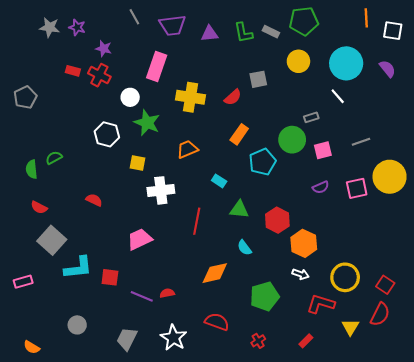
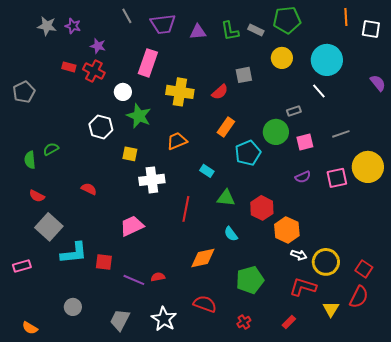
purple semicircle: (387, 69) -> (378, 83), moved
white arrow: (301, 274) -> (299, 255), moved

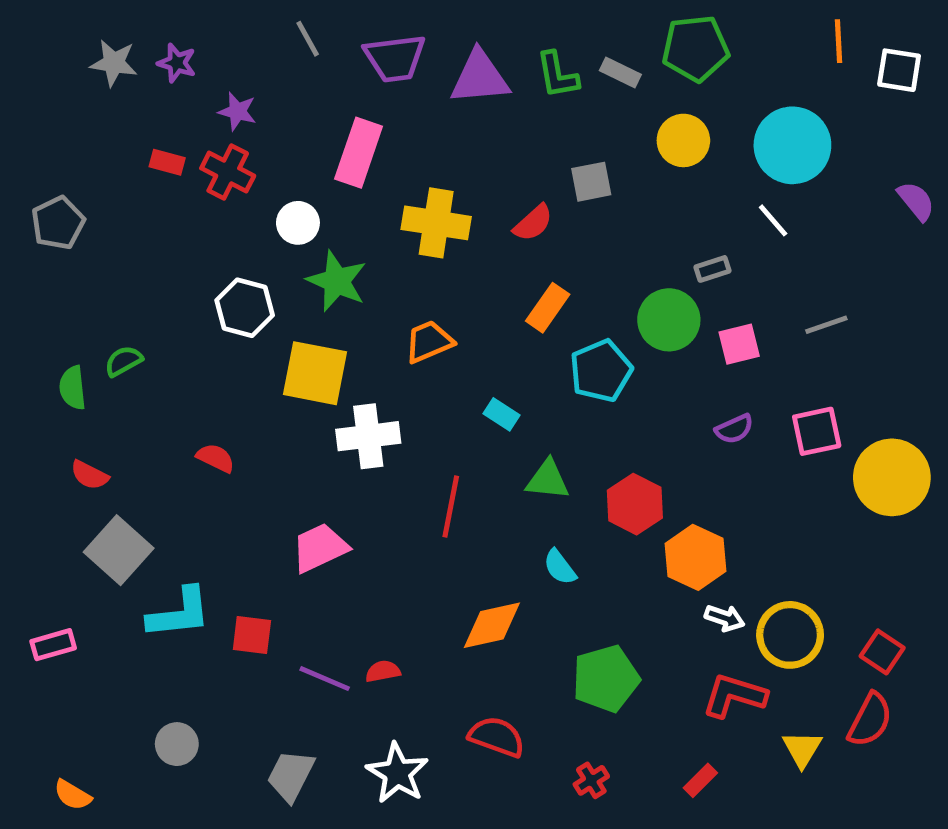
purple triangle: (198, 32) -> (480, 77), size x1.5
yellow square: (130, 154) -> (315, 373), size x1.8
yellow circle: (368, 167) -> (892, 477), moved

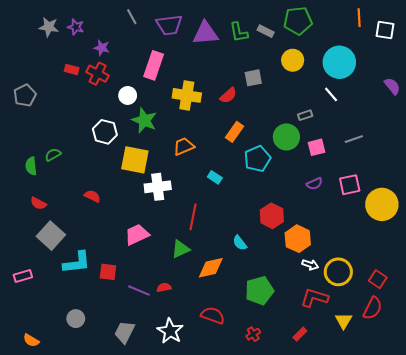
green triangle: (548, 480) -> (181, 249), moved, turned -30

